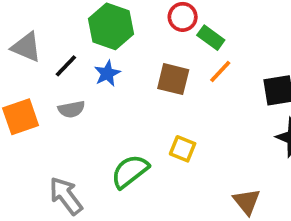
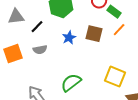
gray triangle: (26, 47) -> (16, 17), turned -30
blue star: (107, 73) -> (69, 38), moved
yellow square: (183, 149) -> (115, 77), moved, size x1.5

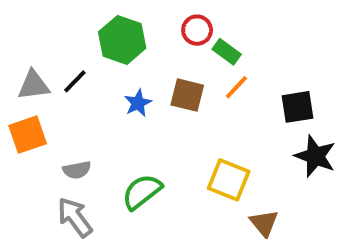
gray triangle: (16, 17) -> (33, 85), moved
gray semicircle: (40, 50) -> (77, 170), moved

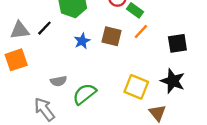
black star: (315, 156) -> (173, 81), moved
gray semicircle: (77, 170) -> (59, 81), moved

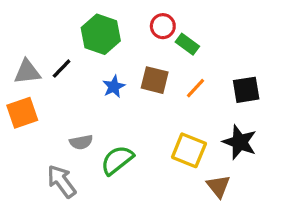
orange line: (141, 32) -> (195, 88), moved

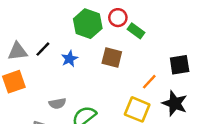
green hexagon: (101, 34) -> (88, 24), moved
blue star: (114, 87) -> (70, 59), moved
orange line: (195, 88) -> (149, 82), moved

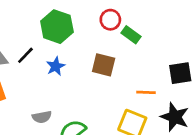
green hexagon: (88, 24) -> (57, 27), moved
orange line: (149, 82) -> (146, 92), turned 49

